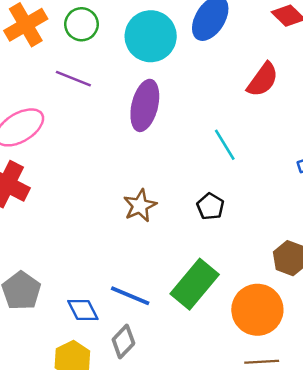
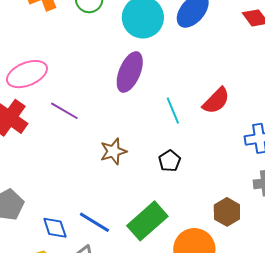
purple line: (73, 79) -> (64, 111), moved
red semicircle: (263, 80) -> (216, 101), moved
cyan line: (225, 145) -> (173, 111), moved

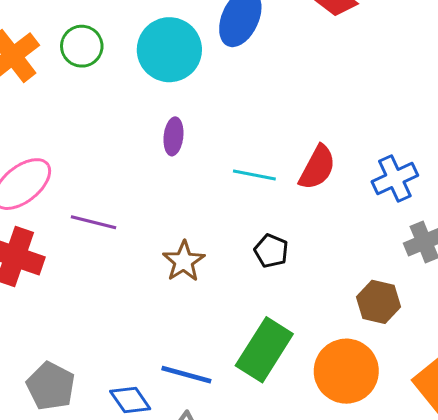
purple ellipse: (130, 72) -> (173, 136), size x0.6
red semicircle: (216, 101) -> (317, 168), moved
cyan line: (173, 111) -> (254, 175), turned -40

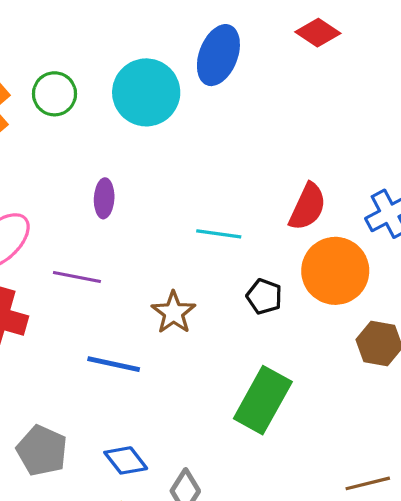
purple ellipse: (173, 136) -> (104, 198), moved
cyan line: (254, 175) -> (219, 234), moved
orange circle: (346, 371) -> (335, 271), moved
blue line: (186, 375) -> (114, 364), moved

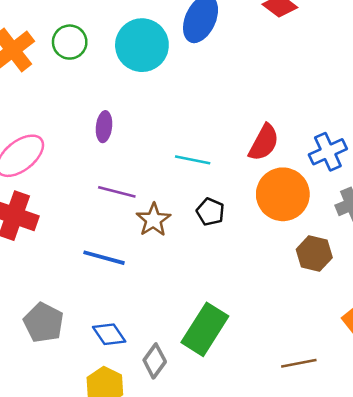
purple line: (77, 277) -> (117, 192), moved
black pentagon: (264, 297) -> (210, 212), moved
green rectangle: (263, 400) -> (205, 329), moved

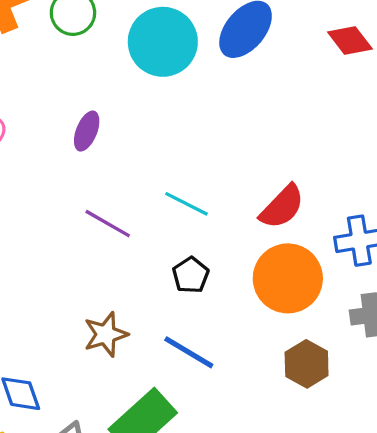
purple line: (117, 192) -> (108, 224), moved
brown star: (153, 220) -> (106, 334), moved
blue line: (104, 258) -> (189, 352), moved

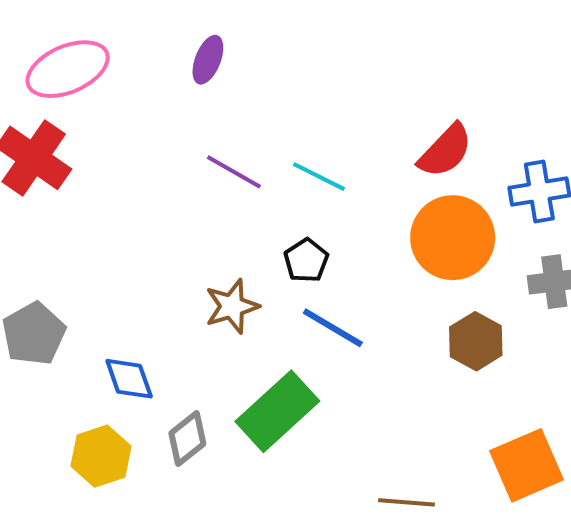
cyan line: (187, 204) -> (319, 177), moved
black pentagon: (191, 275) -> (306, 260), moved

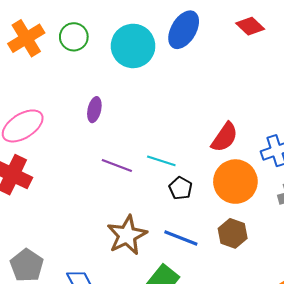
black pentagon: (306, 260) -> (181, 188), moved
brown star: (232, 306) -> (127, 235), size x1.4
brown hexagon: (476, 341) -> (233, 233), moved

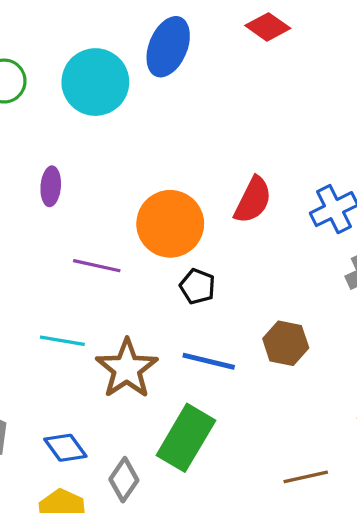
cyan line: (161, 161) -> (62, 341), moved
orange circle: (235, 182) -> (170, 224), moved

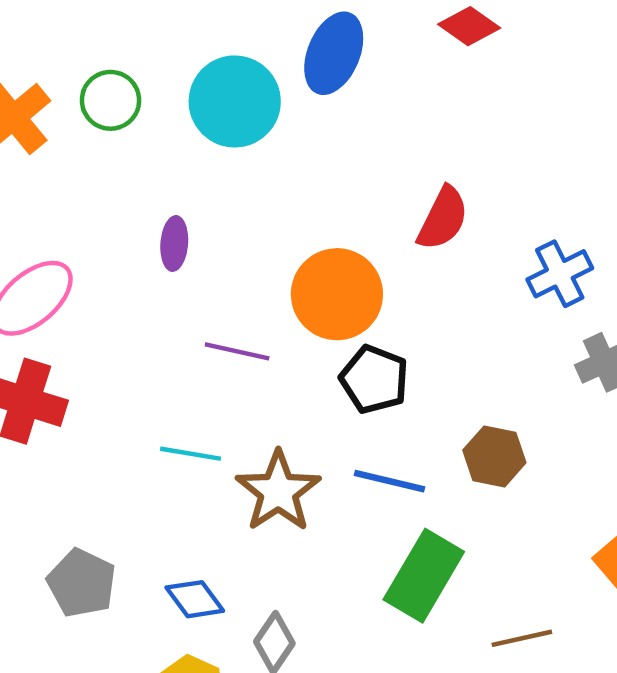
red semicircle: (253, 200) -> (443, 218), moved
black pentagon: (197, 286) -> (374, 379), size x1.4
green rectangle: (186, 438) -> (424, 576), moved

